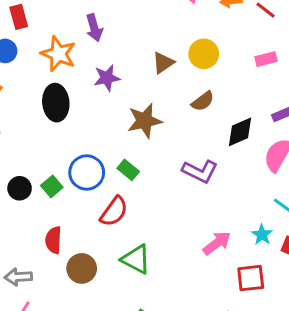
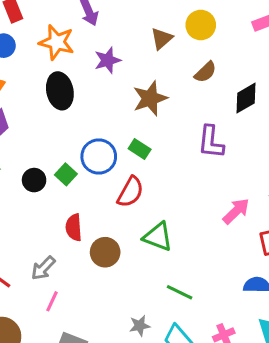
purple L-shape: (200, 171) -> (211, 142), turned 76
gray arrow: (18, 277) -> (43, 268), turned -36

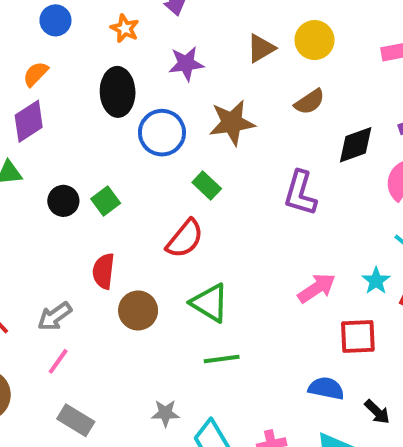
orange star: (57, 42) -> (125, 28), size x0.6
blue circle: (99, 157) -> (162, 133), moved
green line: (180, 292) -> (222, 359), moved, turned -44

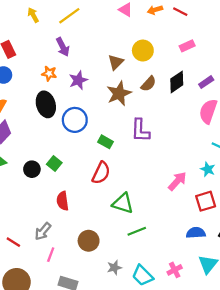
orange star: (125, 28) -> (49, 73), moved
brown star: (232, 123) -> (119, 93), moved
black diamond: (356, 145) -> (177, 82), moved
purple L-shape: (300, 193) -> (140, 130), moved
brown circle: (138, 310) -> (89, 241), moved

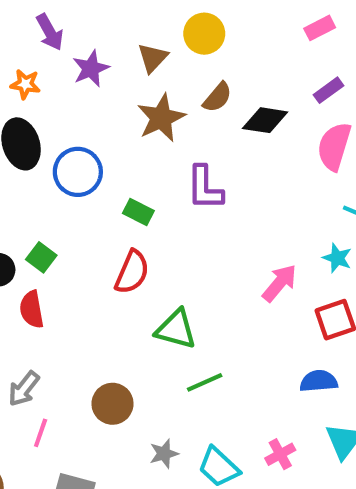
pink rectangle: (187, 46) -> (320, 28), moved
purple star: (78, 80) -> (91, 69), moved
black diamond: (177, 82) -> (265, 120), moved, turned 45
red semicircle: (63, 201) -> (32, 309), moved

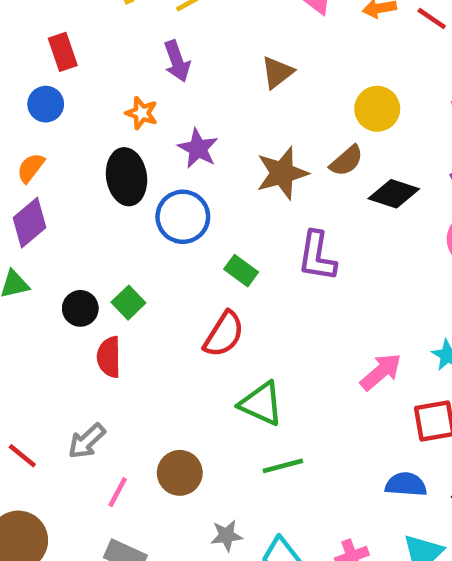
yellow circle: (204, 34) -> (377, 109), moved
brown triangle: (153, 58) -> (277, 72), moved
purple star: (91, 69) -> (198, 148), moved, turned -30
pink line: (41, 433) -> (118, 492), moved

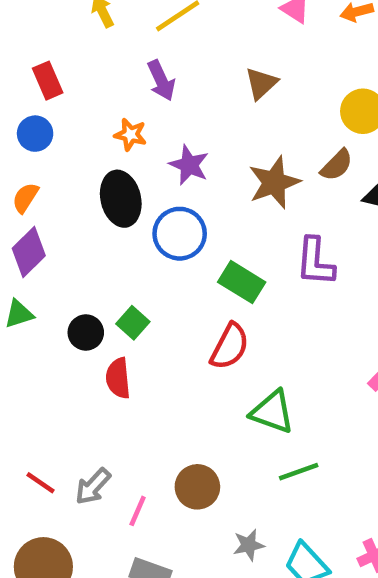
green rectangle: (241, 271) -> (242, 282), size x1.4
gray arrow: (87, 441) -> (93, 486), moved

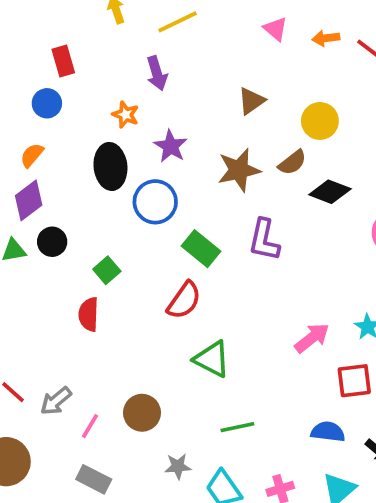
brown triangle: (261, 83) -> (251, 101), moved
black circle: (86, 332) -> (52, 242), moved
green line: (299, 472) -> (237, 427), moved

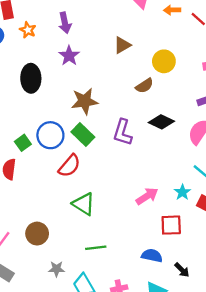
orange star: (126, 115) -> (28, 30), moved
purple star: (171, 146) -> (69, 56), moved
brown star: (239, 170) -> (85, 101), moved
black diamond: (330, 192) -> (161, 122), moved
blue circle: (155, 202) -> (50, 135), moved

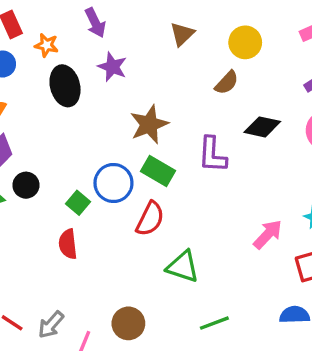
black ellipse: (31, 78) -> (65, 86), moved

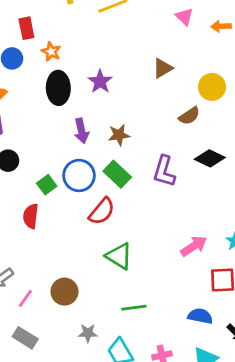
purple arrow: (95, 23) -> (81, 131), moved
brown star: (149, 124) -> (119, 135), size x0.7

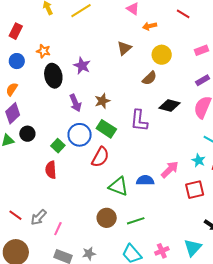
orange arrow: (221, 26) -> (150, 26), moved
red rectangle: (26, 28) -> (16, 31), moved, turned 49
brown circle: (64, 292) -> (107, 218), moved
blue semicircle: (200, 316) -> (145, 180), moved
gray star: (88, 333) -> (89, 254), moved

